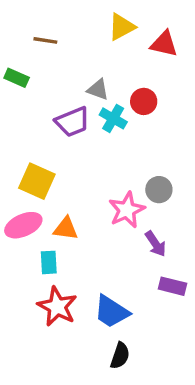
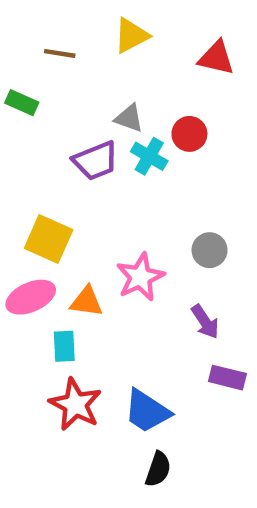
yellow triangle: (122, 27) -> (131, 36), moved
pink star: (127, 210) -> (140, 277), moved

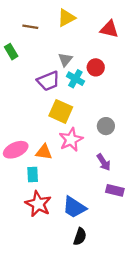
green rectangle: (22, 103) -> (11, 52), turned 35
gray triangle: (129, 118) -> (65, 60), turned 49
yellow square: (49, 239) -> (61, 111), moved

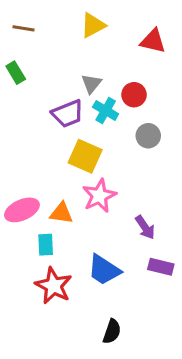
brown line: (30, 27) -> (24, 28), moved
gray circle: (106, 126) -> (148, 136), moved
blue trapezoid: (74, 207) -> (104, 270), moved

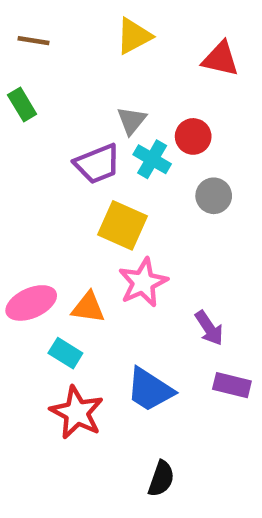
cyan rectangle: (46, 245) -> (65, 353), turned -55

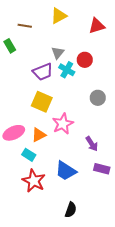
brown line: (33, 41) -> (25, 26), moved
red triangle: (221, 59) -> (97, 26), turned -30
gray circle: (214, 196) -> (98, 98), moved
yellow square: (122, 225) -> (42, 102), moved
orange triangle: (88, 308) -> (39, 135), turned -35

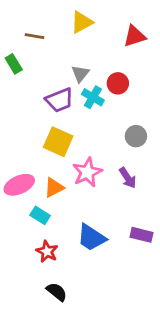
purple arrow: (92, 144) -> (128, 178), moved
red star: (34, 181) -> (47, 251), size x0.7
black semicircle: (71, 210) -> (57, 292), moved, turned -70

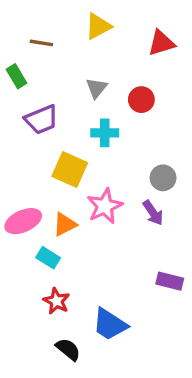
cyan cross: (93, 97) -> (105, 133), moved, turned -30
purple trapezoid: (60, 100) -> (41, 120), moved
gray circle: (136, 136) -> (163, 178), moved
blue trapezoid: (91, 238) -> (110, 324), moved

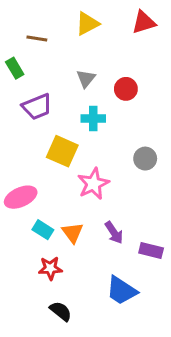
red triangle: (161, 43) -> (144, 22), moved
purple arrow: (153, 213) -> (114, 233), moved
orange triangle: (65, 224) -> (73, 233), moved, turned -40
red star: (56, 301) -> (50, 268), turned -30
blue trapezoid: (110, 324) -> (121, 290), moved

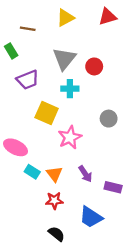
gray triangle: (86, 79) -> (64, 59), size x1.6
pink ellipse: (21, 197) -> (16, 147), turned 50
red star: (50, 268) -> (54, 201), moved
black semicircle: (61, 311) -> (57, 234), moved

